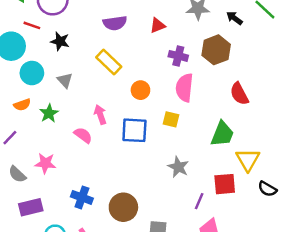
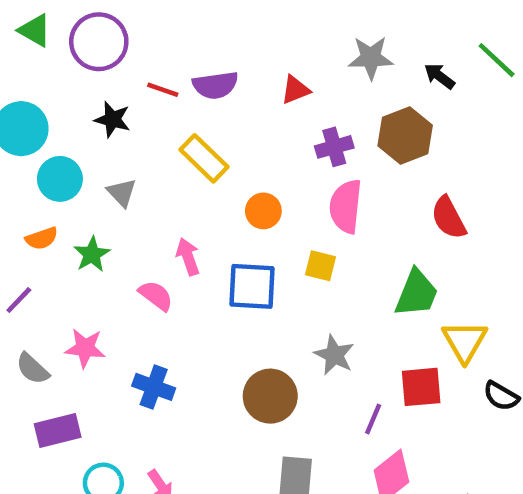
red line: (32, 25) -> (163, 90), moved
purple cross: (178, 56) -> (334, 147), turned -30
blue cross: (82, 197) -> (154, 387), moved
brown circle: (123, 207) -> (270, 396), moved

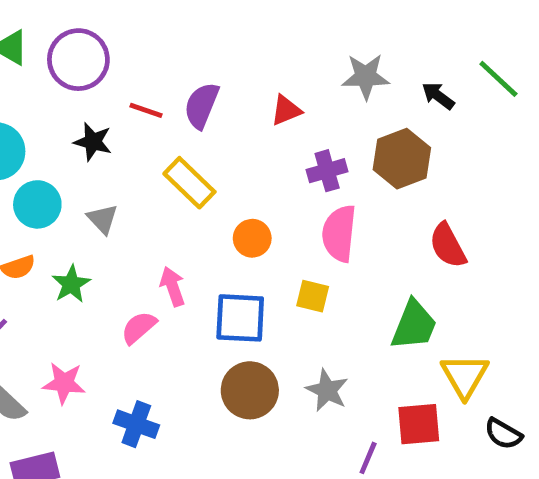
purple semicircle: (215, 85) -> (202, 105), turned 120
pink semicircle: (156, 296) -> (139, 328), turned -78
brown circle: (270, 396) -> (250, 390), moved

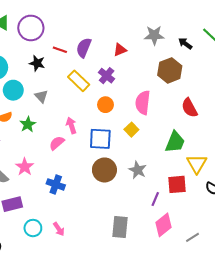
purple cross: (327, 171) -> (107, 76), moved, turned -35
yellow square: (313, 296) -> (131, 130), turned 32
pink star: (64, 383) -> (25, 167), turned 30

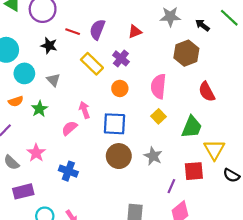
yellow square: (131, 130) -> (158, 116), moved

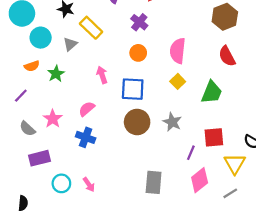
brown hexagon: (186, 53) -> (225, 17), moved
yellow rectangle: (92, 64) -> (91, 28), moved
gray triangle: (53, 80) -> (70, 44), turned 32
pink semicircle: (69, 128) -> (87, 109), moved
yellow triangle: (214, 150) -> (235, 164), moved

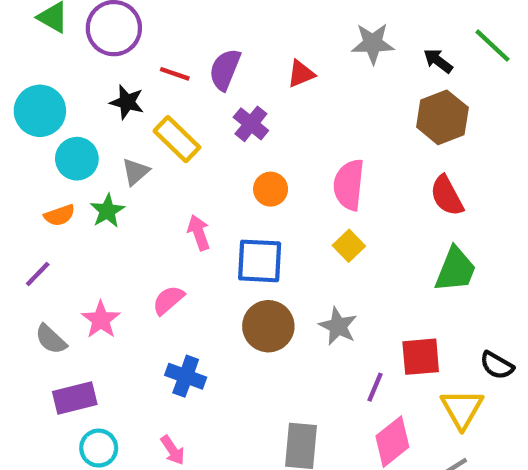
purple cross: (139, 22) -> (251, 124), moved
green star: (56, 74) -> (107, 211), moved
green trapezoid: (212, 92) -> (455, 270), moved
blue cross: (86, 137) -> (186, 376), moved
cyan circle: (61, 183) -> (99, 448), moved

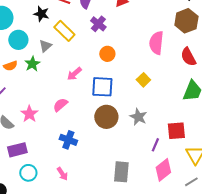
pink semicircle: (349, 185) -> (156, 43), moved
pink arrow: (199, 233) -> (74, 74), turned -112

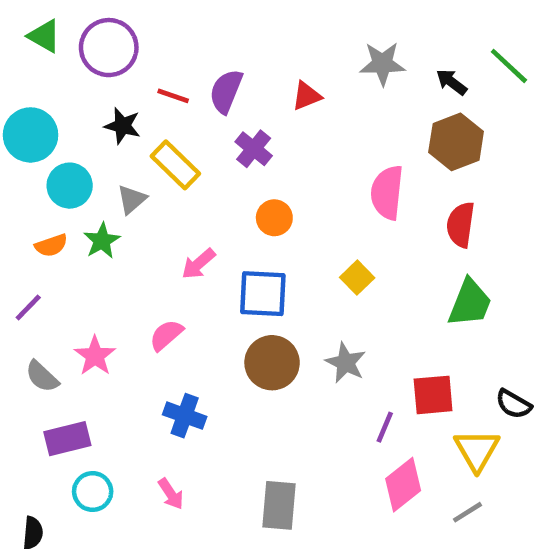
red semicircle: (188, 57) -> (461, 225), turned 36
gray rectangle: (121, 172) -> (279, 505), moved

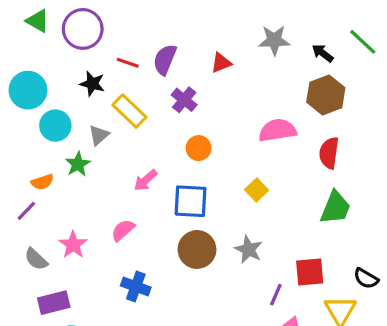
pink semicircle: (387, 192) -> (277, 130), turned 75
orange semicircle: (51, 245) -> (42, 182), moved

